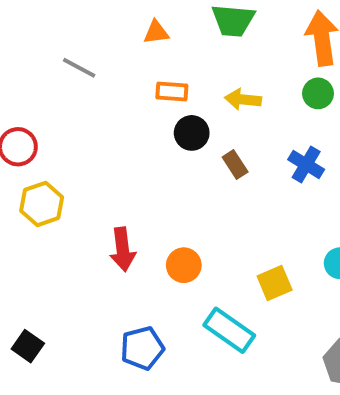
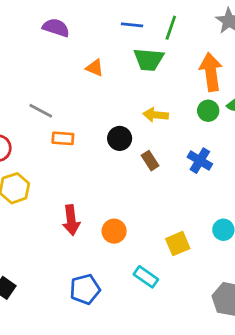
orange triangle: (156, 32) -> (95, 68), turned 30
gray line: (79, 68) -> (41, 111), moved
orange rectangle: (172, 91) -> (63, 138), moved
cyan rectangle: (229, 330) -> (146, 277), size x0.7

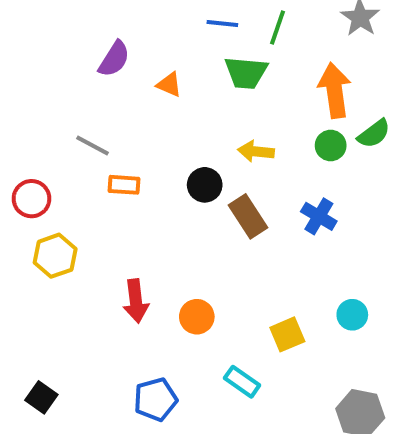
purple semicircle: (56, 28) -> (114, 59), moved, turned 104
brown rectangle: (150, 161) -> (248, 216), size x1.5

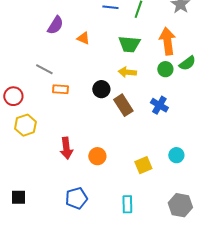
green trapezoid: (246, 73) -> (129, 44), moved
cyan rectangle: (242, 382) -> (127, 204), moved, turned 54
black square: (41, 397) -> (18, 197), turned -35

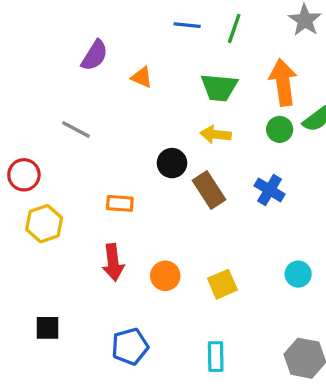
orange rectangle: (60, 89) -> (120, 203), moved
yellow square: (143, 165) -> (222, 284), moved
black square: (18, 197) -> (47, 328), moved

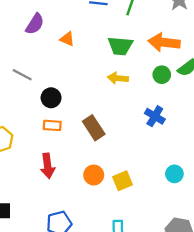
orange arrow: (283, 82) -> (164, 42), turned -76
black circle: (172, 163) -> (51, 98), moved
brown rectangle: (209, 190) -> (94, 128), moved
orange circle: (165, 276) -> (94, 175), moved

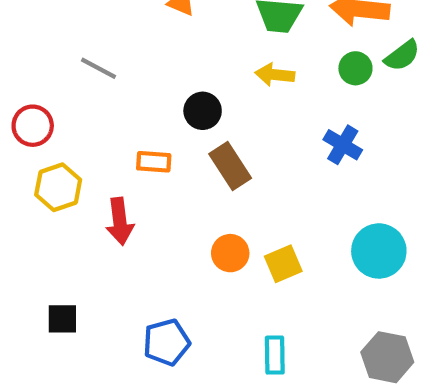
black circle: (51, 98) -> (203, 111), moved
red arrow: (48, 166) -> (120, 221), moved
cyan circle: (174, 174) -> (379, 251), size x1.6

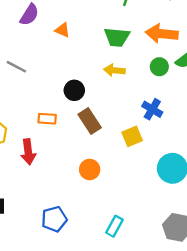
yellow square: (283, 264) -> (132, 136), moved
cyan rectangle: (275, 355) -> (114, 226), turned 30

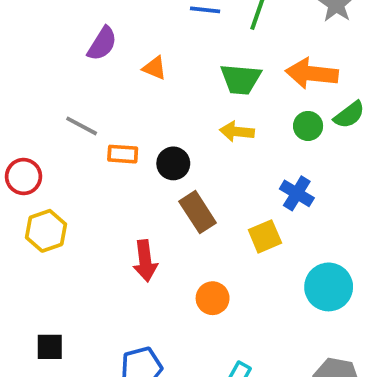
orange rectangle: (47, 119) -> (123, 154), moved
red arrow: (28, 152) -> (145, 261), moved
orange circle: (90, 169) -> (213, 298), moved

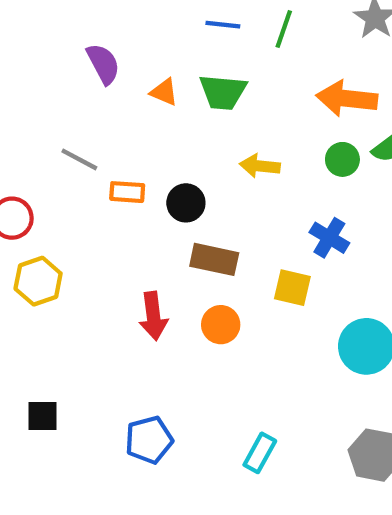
purple semicircle: (102, 44) -> (103, 64), turned -60
green trapezoid: (241, 79) -> (223, 92), moved
brown rectangle: (198, 212) -> (214, 259), turned -45
yellow square: (265, 236) -> (292, 288), turned 36
orange circle: (213, 298) -> (221, 325), moved

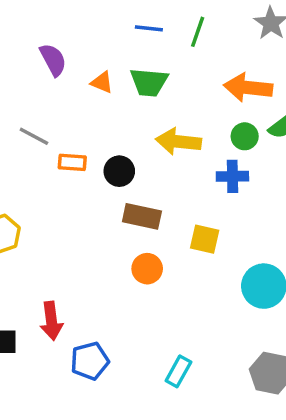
yellow arrow: (260, 166) -> (178, 142), size x1.4
blue cross: (329, 238) -> (232, 176), moved, turned -32
red arrow: (153, 316) -> (51, 321), moved

